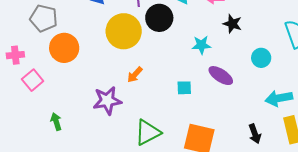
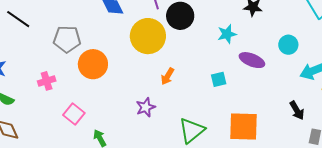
cyan circle: (261, 58) -> (288, 45), moved
pink square: (33, 80) -> (74, 114), moved
purple star: (107, 101) -> (146, 107), size x0.7

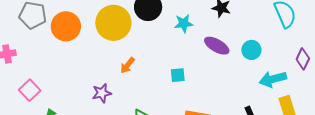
cyan star: (227, 34) -> (184, 23), moved
purple ellipse: (252, 60) -> (217, 46), moved
orange circle: (93, 64) -> (66, 26), moved

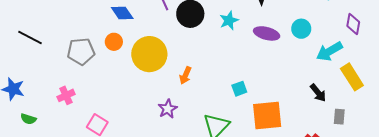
yellow circle: (113, 23) -> (149, 54), moved
orange circle: (66, 26) -> (114, 42), moved, size x0.6
cyan square: (178, 75) -> (239, 89), moved

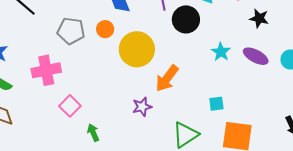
cyan star: (229, 20) -> (221, 52), moved, turned -30
orange arrow: (185, 75) -> (167, 78), size x1.6
pink cross: (66, 95) -> (46, 70), size x1.6

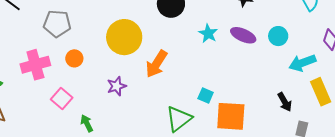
orange circle: (105, 29) -> (74, 58), moved
cyan square: (216, 104) -> (206, 96), moved, turned 35
purple star: (142, 107) -> (117, 86), moved

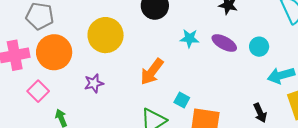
cyan star: (208, 33) -> (189, 38), turned -30
orange circle: (74, 58) -> (54, 52), size x2.0
orange arrow: (156, 64) -> (152, 72), moved

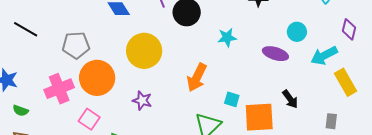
purple ellipse: (224, 43) -> (275, 54), moved
purple star: (94, 83) -> (142, 100), turned -30
black arrow: (260, 113) -> (290, 99), moved

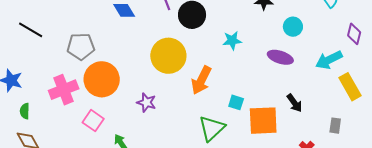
cyan circle: (297, 32) -> (293, 27), moved
yellow circle: (144, 51) -> (168, 56), moved
green semicircle: (21, 111) -> (25, 111), turned 70

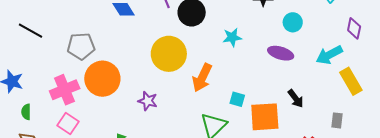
pink square: (93, 121) -> (68, 124), moved

